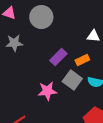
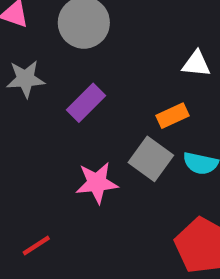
purple rectangle: (58, 57) -> (86, 103), moved

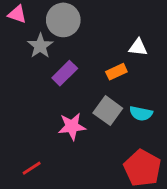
gray star: (25, 79) -> (40, 46), moved, turned -30
orange rectangle: (172, 116) -> (116, 72), moved

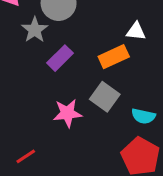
orange rectangle: (116, 72) -> (114, 57), size x1.4
cyan semicircle: (141, 113) -> (143, 116), moved

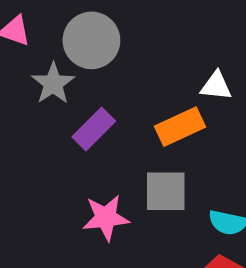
gray square: (105, 97) -> (166, 191), turned -36

